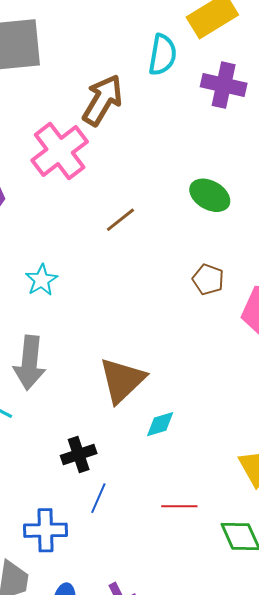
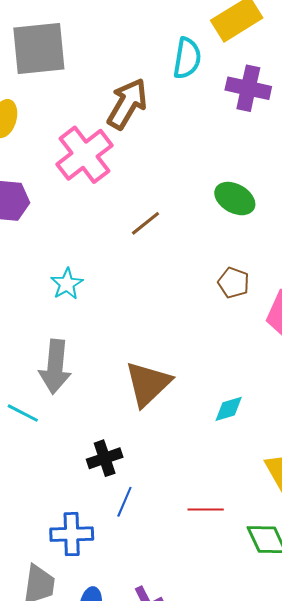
cyan diamond: (160, 424) -> (229, 409), moved

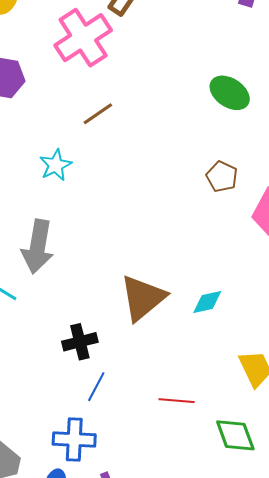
brown line: (146, 223) -> (98, 114), moved
brown triangle: (148, 384) -> (143, 298), moved
blue cross: (72, 534) -> (74, 439), moved

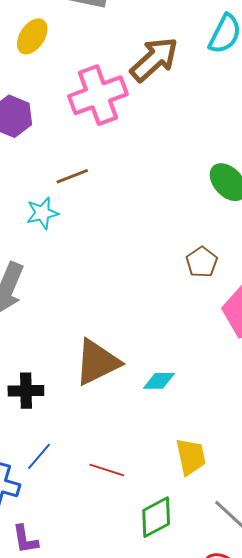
brown line: (98, 114) -> (72, 176), moved
blue line: (96, 387) -> (39, 456), moved
green diamond: (235, 435) -> (156, 517), turned 69

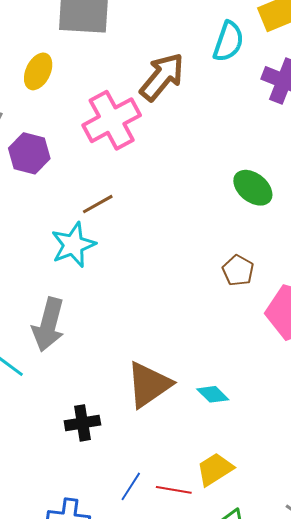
cyan star: (42, 213) -> (73, 245), size x1.4
cyan diamond: (159, 381) -> (213, 394), turned 52
blue line: (39, 456) -> (131, 486), moved
yellow trapezoid: (191, 457) -> (215, 469), moved, turned -102

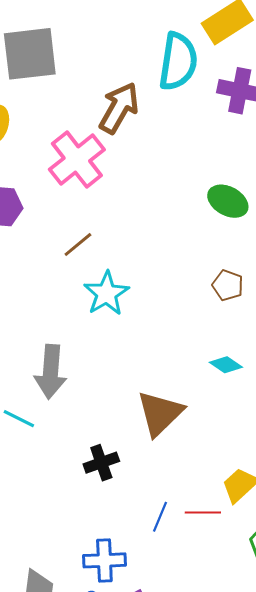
cyan semicircle: (228, 41) -> (178, 61), size x1.4
cyan star: (73, 245) -> (106, 293), moved
cyan diamond: (213, 394) -> (226, 365), moved

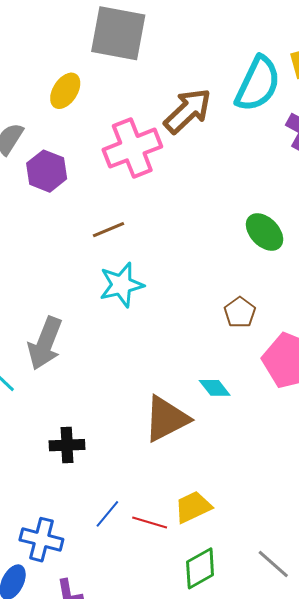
brown triangle: (160, 413) -> (166, 419), moved

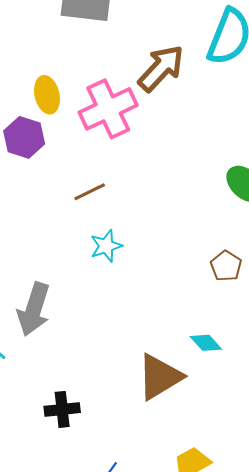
yellow ellipse: (65, 91) -> (47, 95), moved, turned -42
cyan star: (121, 285) -> (106, 246), size x0.7

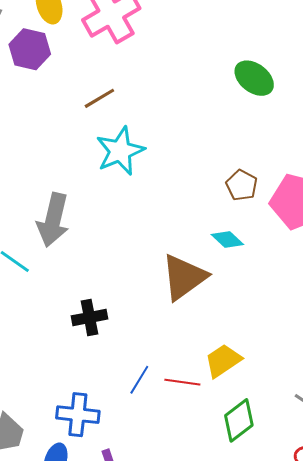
cyan star: (106, 246) -> (120, 151), size x1.5
brown pentagon: (226, 266) -> (242, 185), moved

